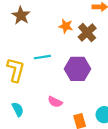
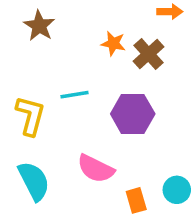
pink semicircle: (55, 102) -> (96, 169), size x1.5
cyan semicircle: (18, 109) -> (34, 181), size x1.6

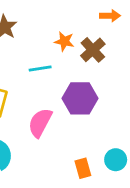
cyan line: (74, 95) -> (40, 68), moved
pink semicircle: (96, 169) -> (40, 123), moved, turned 92

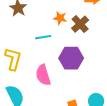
pink semicircle: (40, 123) -> (43, 75), turned -45

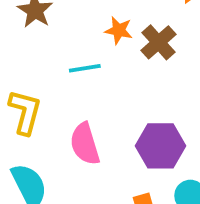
purple hexagon: (71, 58) -> (160, 146), moved

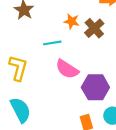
pink semicircle: (85, 144) -> (67, 69), moved, turned -40

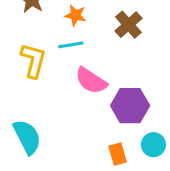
orange star: (72, 21) -> (75, 15), moved
yellow L-shape: (18, 68) -> (33, 60), moved

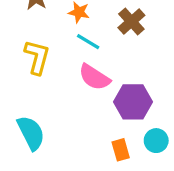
cyan line: (71, 45) -> (88, 42), moved, turned 40

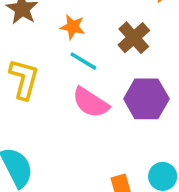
purple hexagon: (133, 102) -> (146, 99), moved

